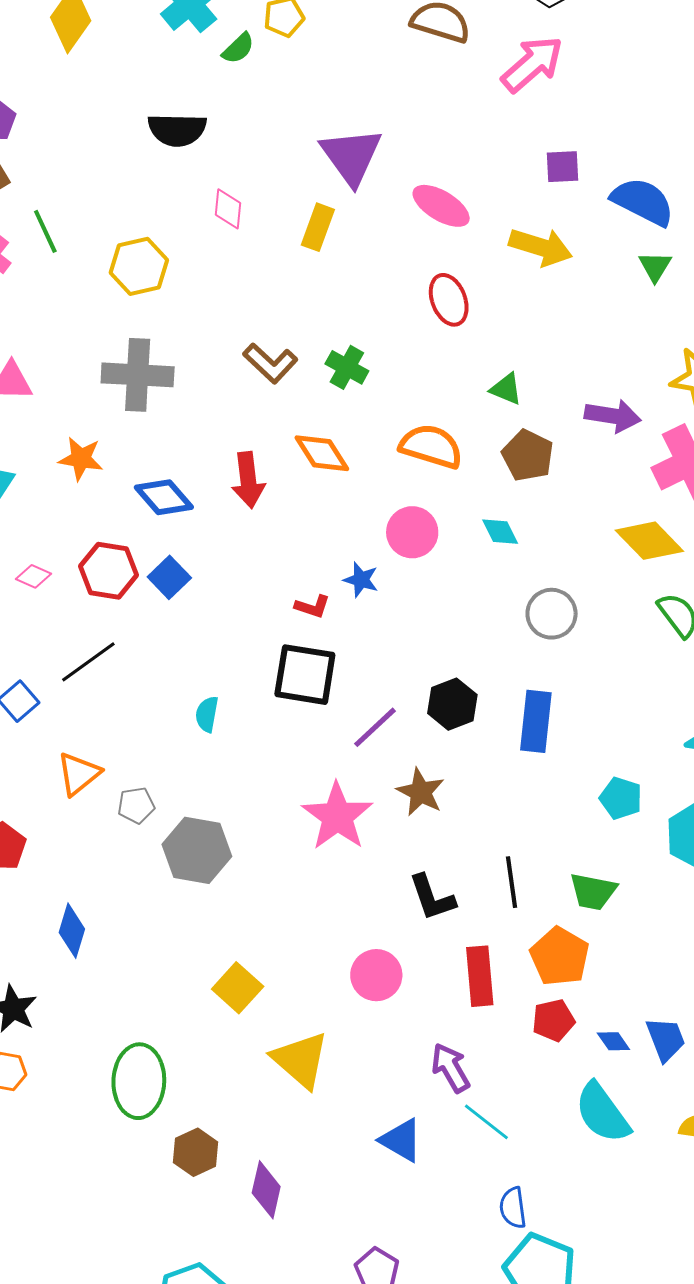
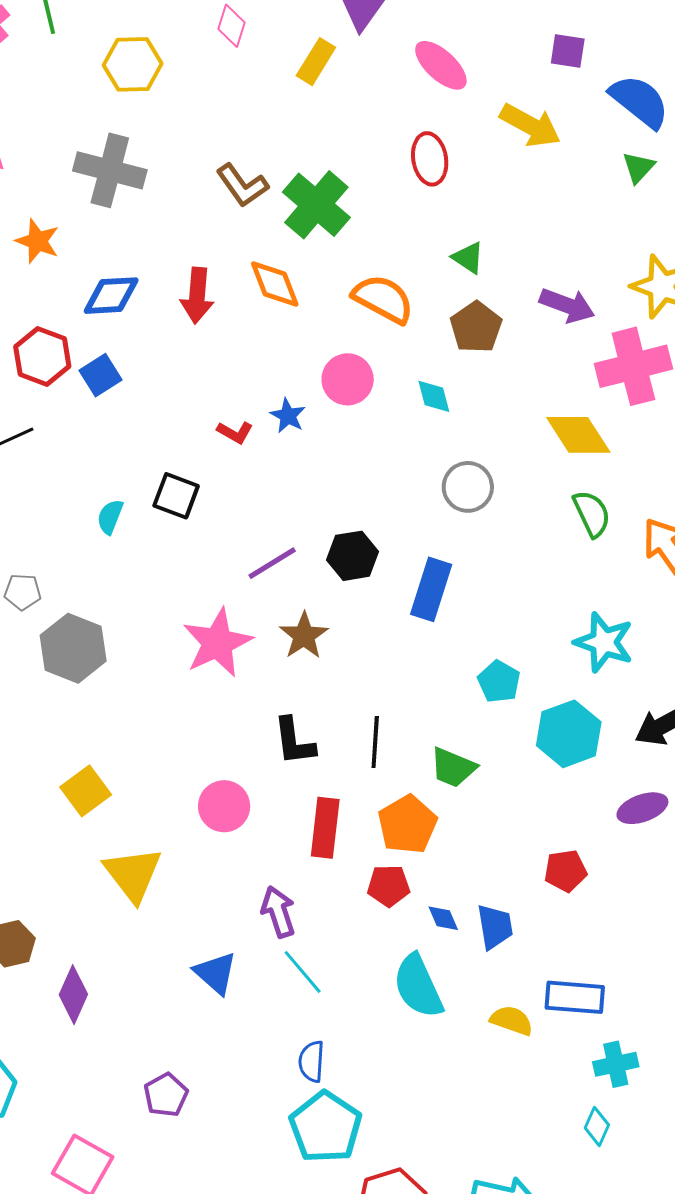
green cross: (347, 367) -> (316, 205), size x1.6
blue diamond: (164, 497) -> (111, 296), turned -64
black square: (305, 675) -> (176, 496), moved, size x0.7

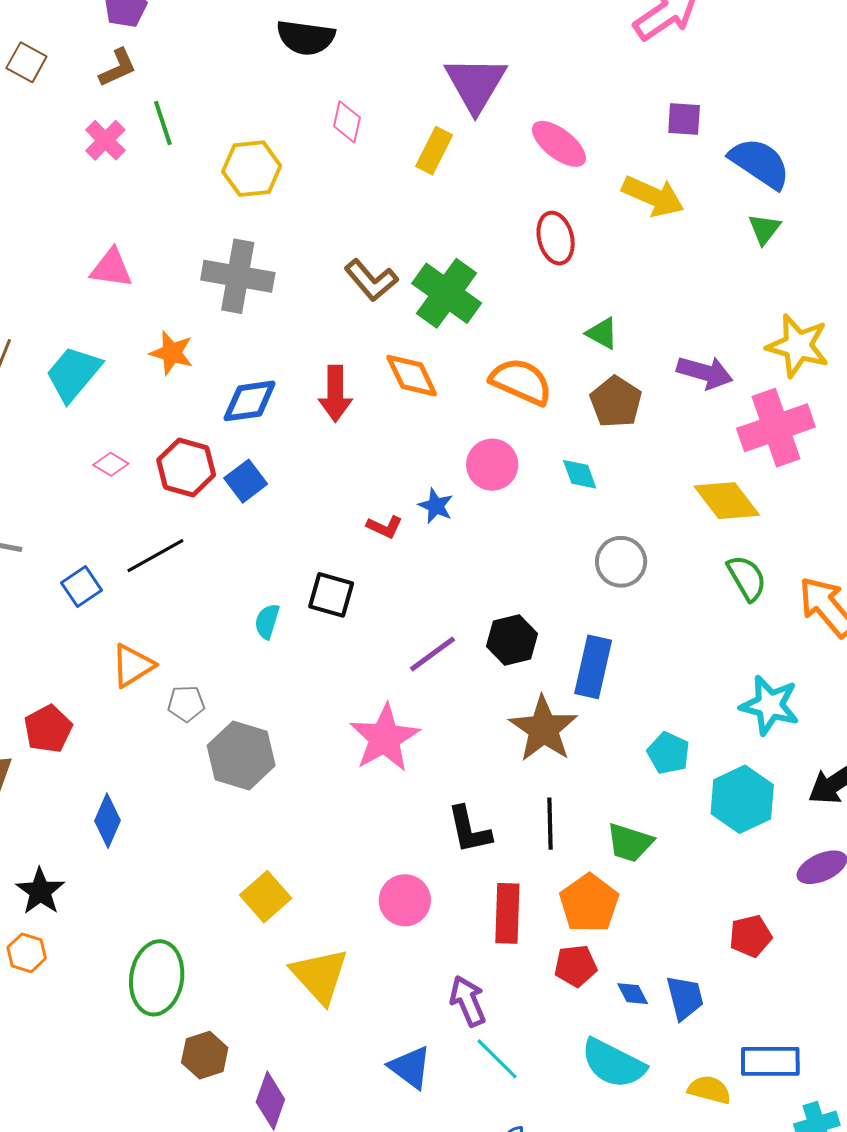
brown star: (304, 636) -> (543, 729), moved, size x1.4
cyan semicircle: (418, 986) -> (613, 1063), turned -34

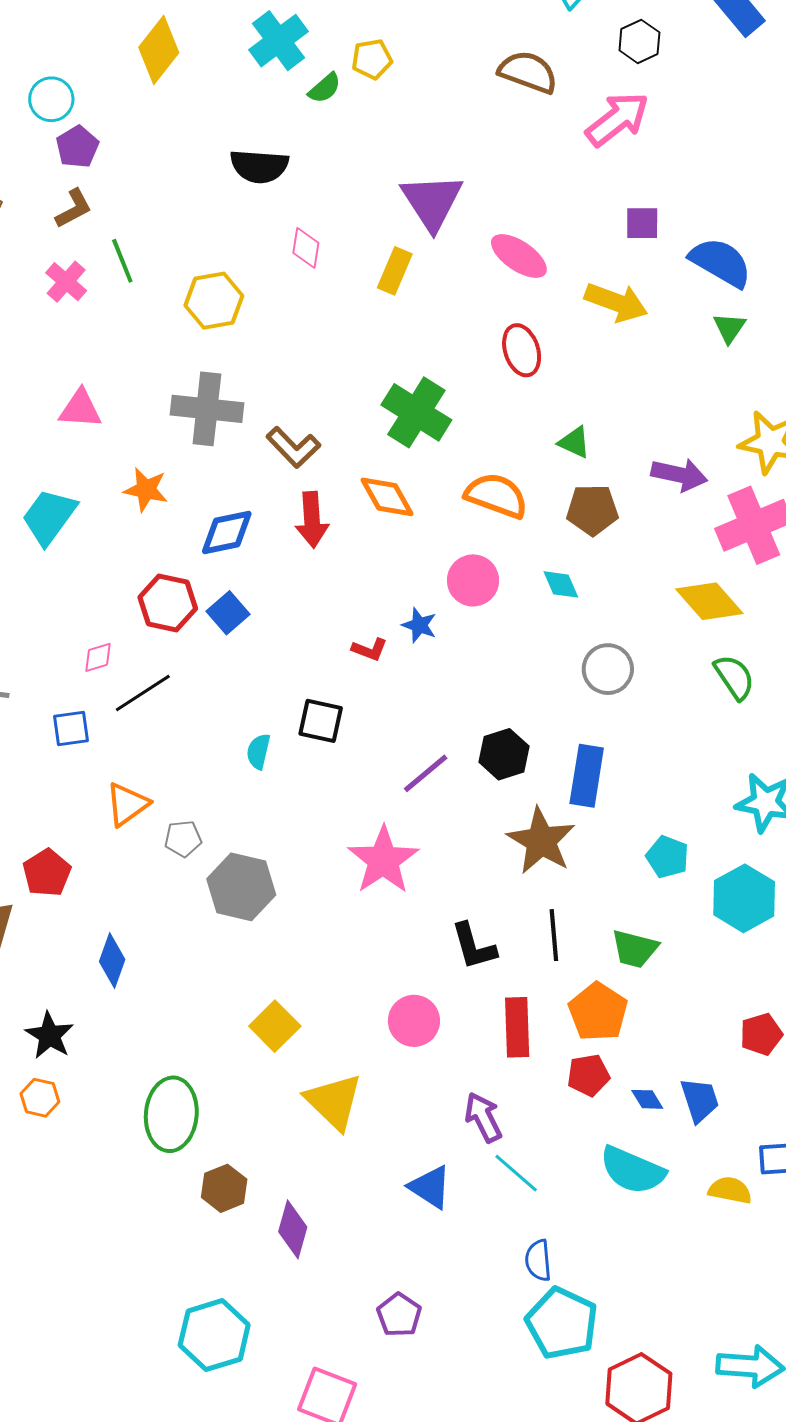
brown L-shape: (371, 280) -> (293, 447), moved
brown pentagon: (616, 402) -> (592, 510), turned -30
pink diamond: (111, 464) -> (98, 657), moved, turned -44
blue square: (82, 586) -> (71, 729), turned 30

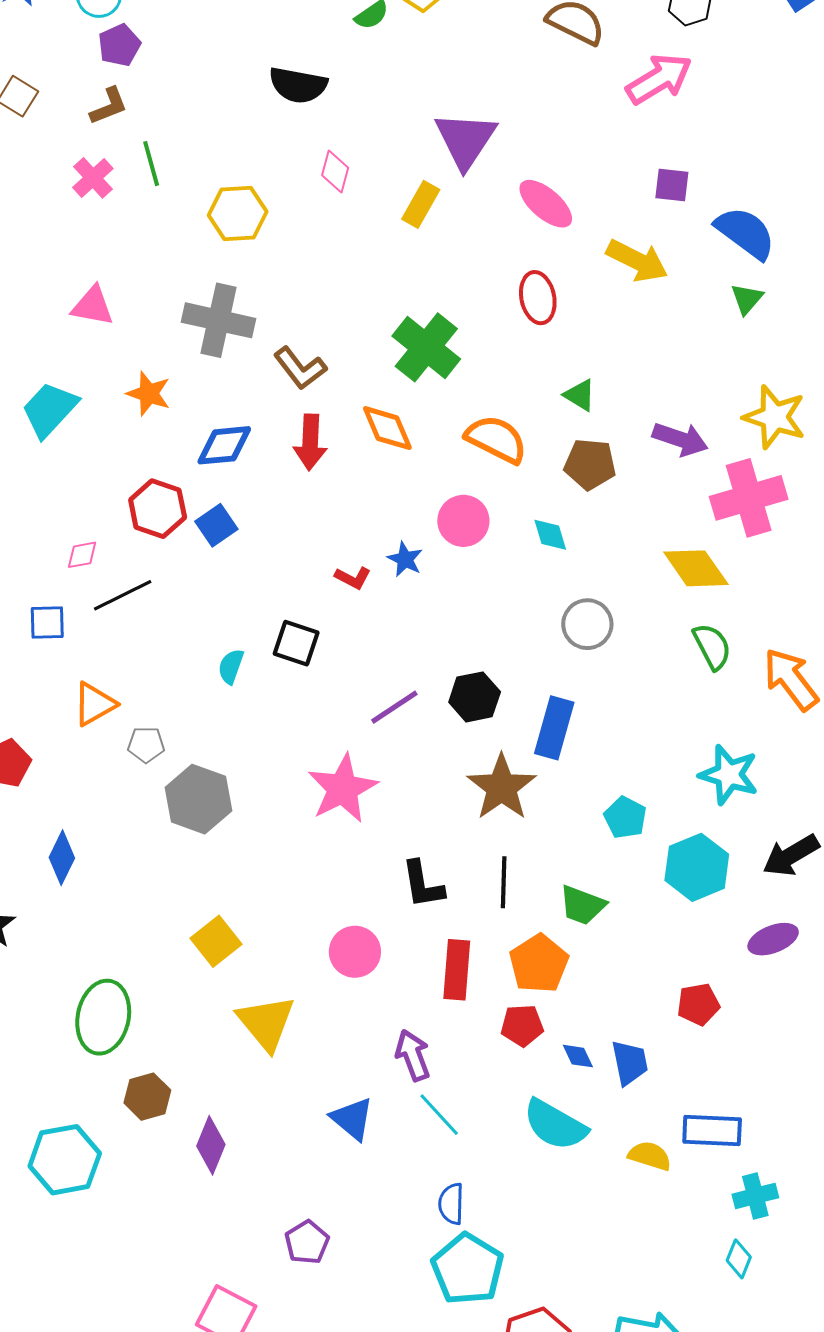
cyan hexagon: (214, 1335) -> (65, 1160), moved

